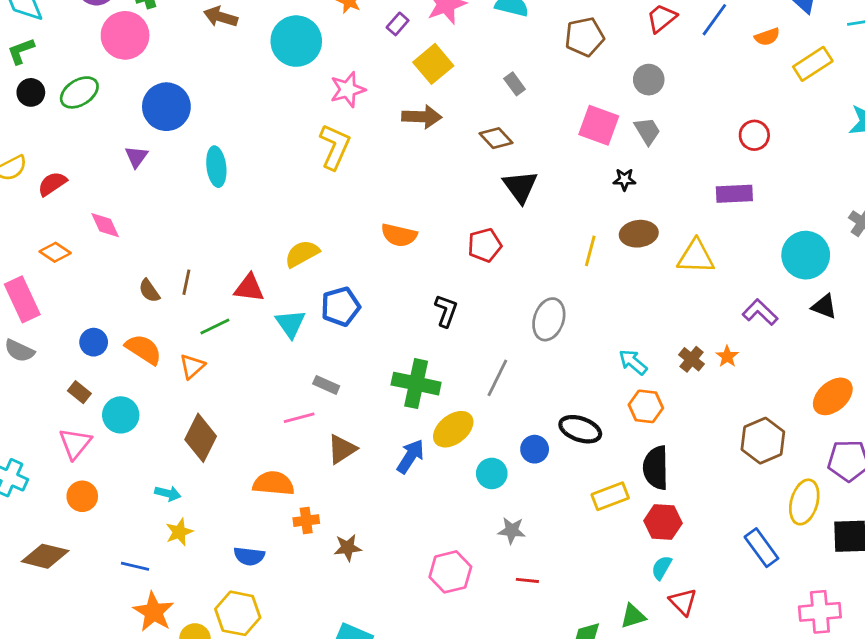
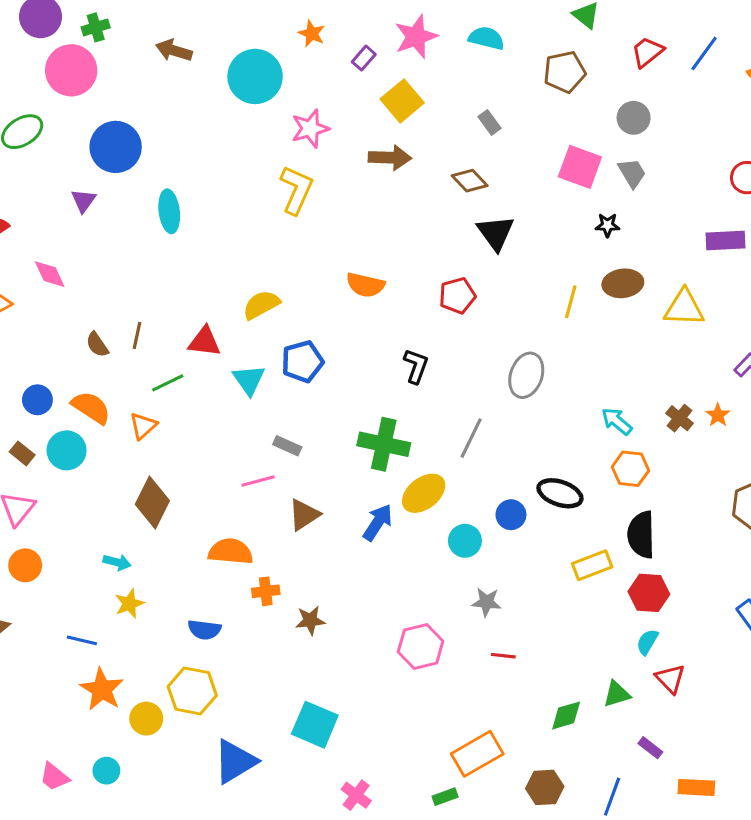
cyan circle: (121, 415) -> (67, 450), moved

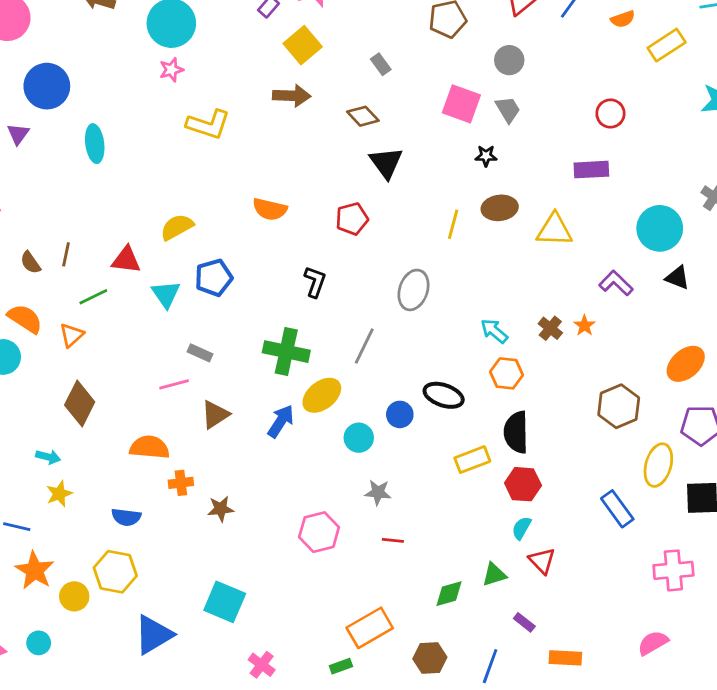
pink star: (310, 129) -> (171, 70), moved, size x0.7
yellow L-shape: (296, 190) -> (208, 124), turned 84

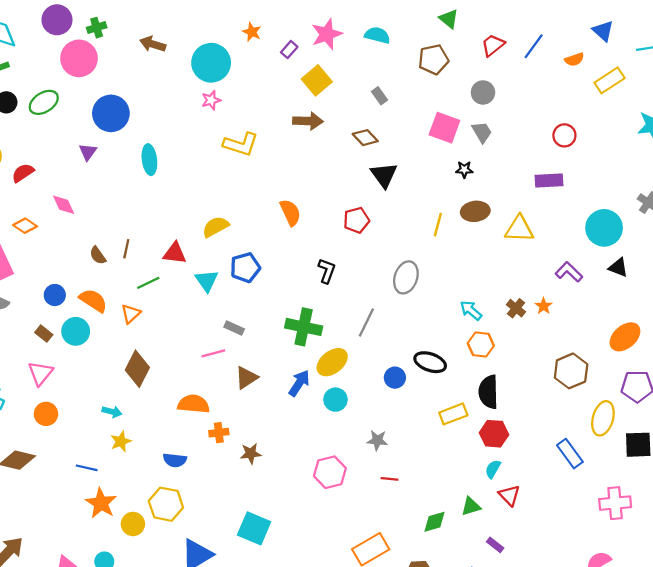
orange semicircle: (270, 209) -> (290, 212), turned -128
cyan circle: (359, 438) -> (335, 400), moved

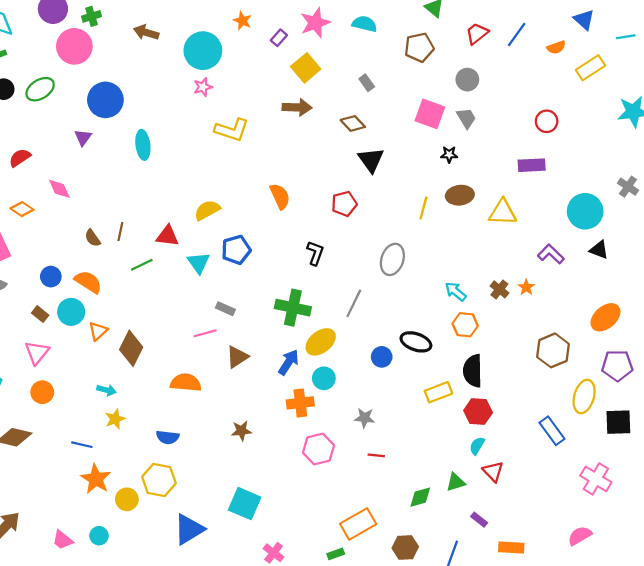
orange triangle: (131, 314) -> (98, 331), moved
orange cross: (219, 433) -> (300, 403), moved, size x1.4
pink cross: (615, 503) -> (596, 479), turned 36

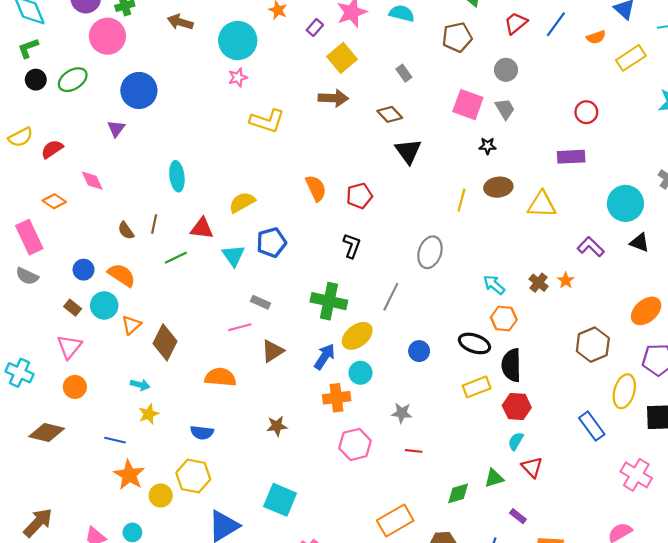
cyan ellipse: (143, 145) -> (177, 176), moved
red pentagon: (344, 204) -> (359, 196), moved
black ellipse: (416, 342) -> (474, 343), moved

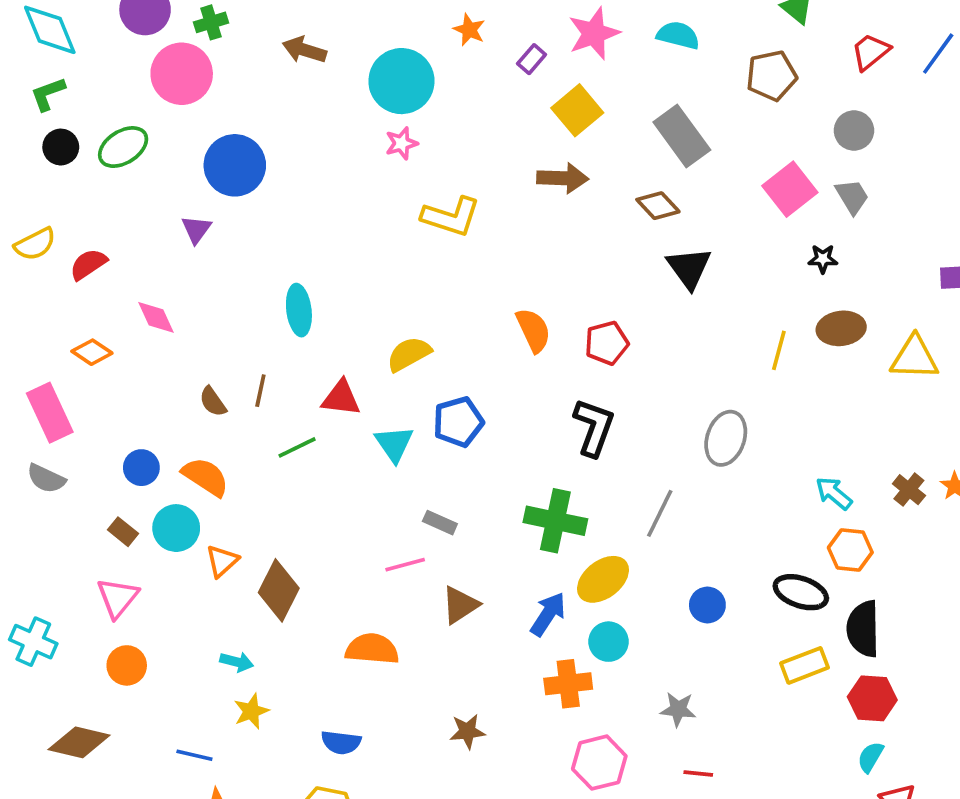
gray rectangle: (404, 73) -> (682, 136), size x2.0
pink square: (468, 105) -> (790, 189), turned 32
black L-shape: (352, 246) -> (594, 427), size x1.4

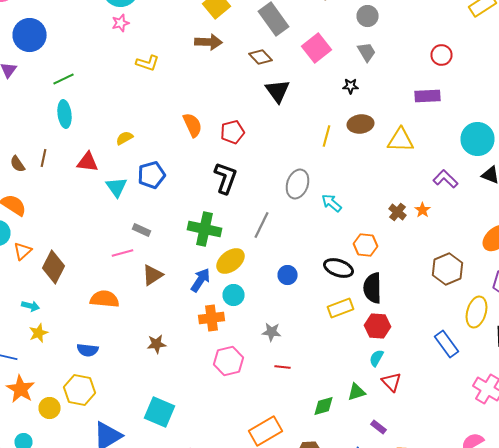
pink square: (790, 189) -> (316, 48), moved
yellow L-shape: (451, 217) -> (148, 63), size x0.7
yellow semicircle: (409, 354) -> (124, 138), size x0.7
green line: (297, 447) -> (64, 79), moved
cyan arrow: (834, 493) -> (332, 203), moved

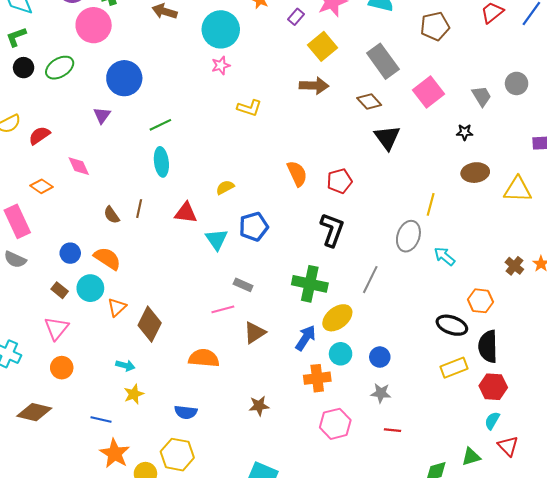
gray circle: (368, 16) -> (517, 83), moved
yellow line: (326, 136) -> (431, 204), moved
blue circle: (288, 275) -> (380, 357), moved

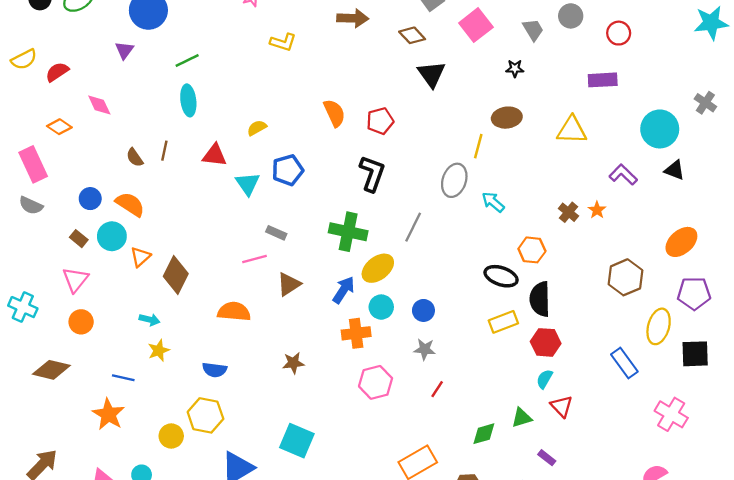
brown ellipse: (475, 173) -> (507, 118), moved
red line: (393, 430) -> (437, 389), turned -63
orange star: (115, 453) -> (108, 414), moved

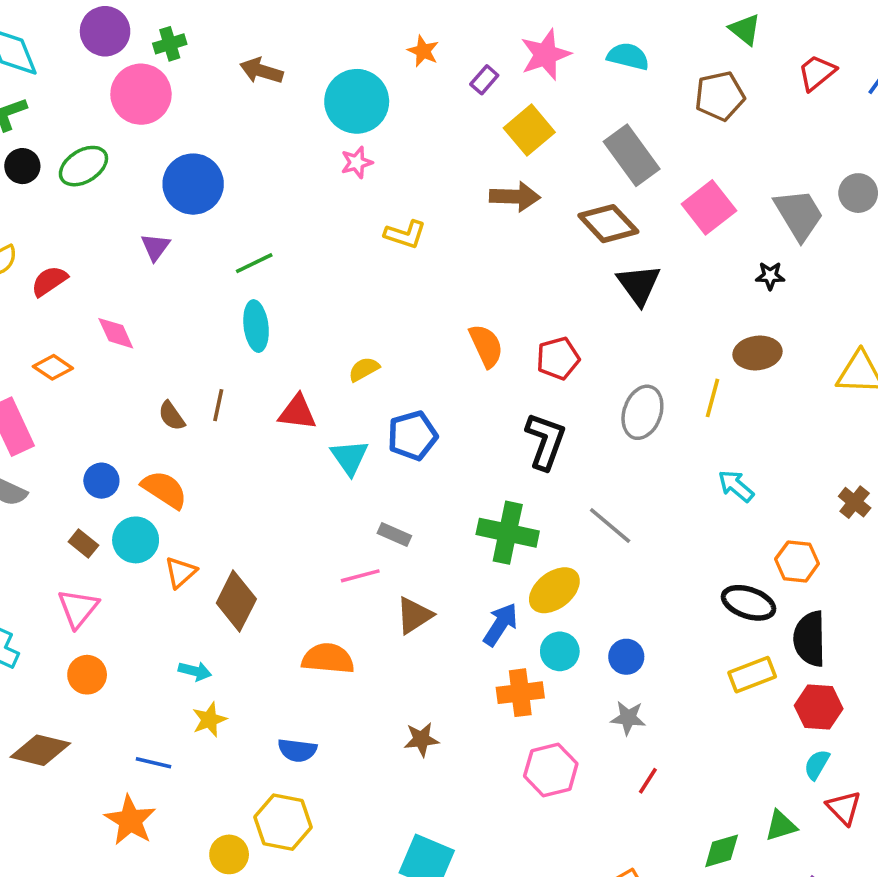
gray trapezoid: (533, 30) -> (799, 215), size x1.5
brown diamond: (412, 35) -> (608, 224), size x1.4
gray ellipse: (454, 180) -> (642, 412), moved
gray line: (413, 227) -> (610, 526), turned -76

